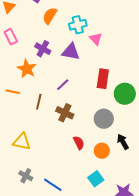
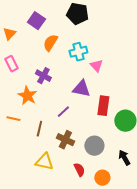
purple triangle: (71, 52) -> (81, 89), moved
gray circle: (104, 119) -> (94, 146), moved
yellow triangle: (22, 142) -> (44, 162), moved
black arrow: (123, 142) -> (124, 158), moved

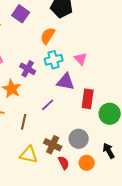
orange semicircle: (50, 43) -> (48, 36), moved
cyan cross: (78, 52) -> (54, 60), moved
brown cross: (65, 140) -> (53, 145), moved
orange circle: (102, 178) -> (87, 163), moved

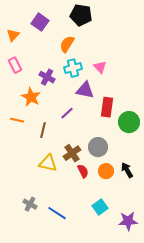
brown cross: (53, 145) -> (72, 153), turned 30
black arrow: (109, 151) -> (127, 170), moved

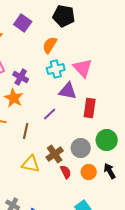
pink triangle: (100, 67) -> (83, 68), size x1.5
purple cross: (47, 77) -> (21, 77), moved
green circle: (129, 122) -> (107, 140), moved

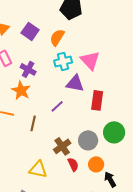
purple square: (23, 23) -> (30, 31), moved
yellow triangle: (31, 164) -> (38, 169), moved
black arrow: (110, 171) -> (110, 179), moved

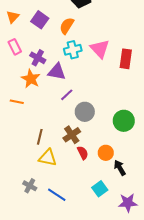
purple triangle: (75, 83) -> (57, 72), moved
red rectangle: (97, 100) -> (126, 59), moved
brown line: (33, 123) -> (40, 137), moved
gray circle: (88, 140) -> (85, 112), moved

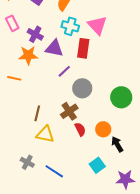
cyan cross: (73, 50) -> (70, 26), turned 30
red rectangle: (126, 59) -> (83, 48), moved
orange star: (31, 79) -> (28, 55), turned -30

